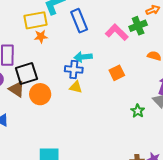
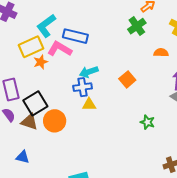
blue rectangle: (79, 21) -> (75, 36), turned -40
pink L-shape: (117, 32) -> (60, 49), moved
green star: (138, 111) -> (147, 122), moved

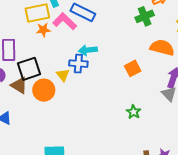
orange semicircle: (161, 53) -> (162, 48), size x1.6
orange square: (127, 79) -> (133, 68), moved
yellow triangle: (89, 105) -> (63, 75), moved, turned 40

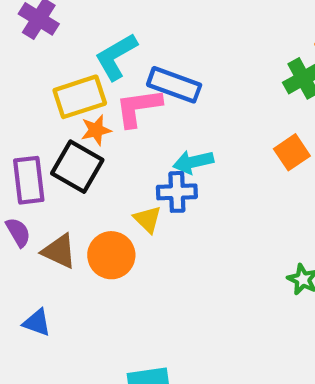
pink L-shape: (65, 21) -> (138, 108), turned -45
orange square: (133, 68) -> (292, 152), moved
black square: (29, 69) -> (77, 167), moved, turned -35

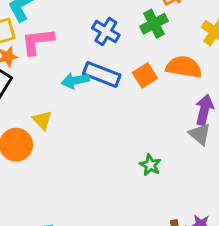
blue rectangle: (174, 85) -> (102, 74), moved
blue cross: (177, 192) -> (106, 32), moved, turned 32

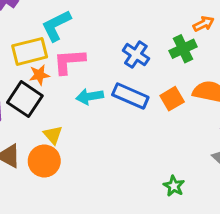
cyan arrow: (75, 81) -> (90, 96), moved
yellow triangle: (42, 120) -> (53, 135), moved

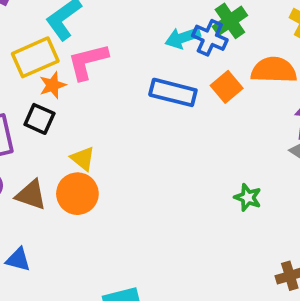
blue cross: (136, 55) -> (210, 38), moved
cyan arrow: (90, 96) -> (183, 38), moved
black square: (25, 99) -> (39, 119), size x0.7

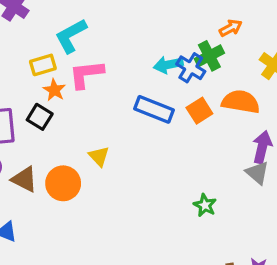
yellow rectangle: (35, 57) -> (43, 65), size x0.7
orange star: (53, 85) -> (54, 90), turned -30
yellow triangle: (83, 158) -> (99, 156), moved

